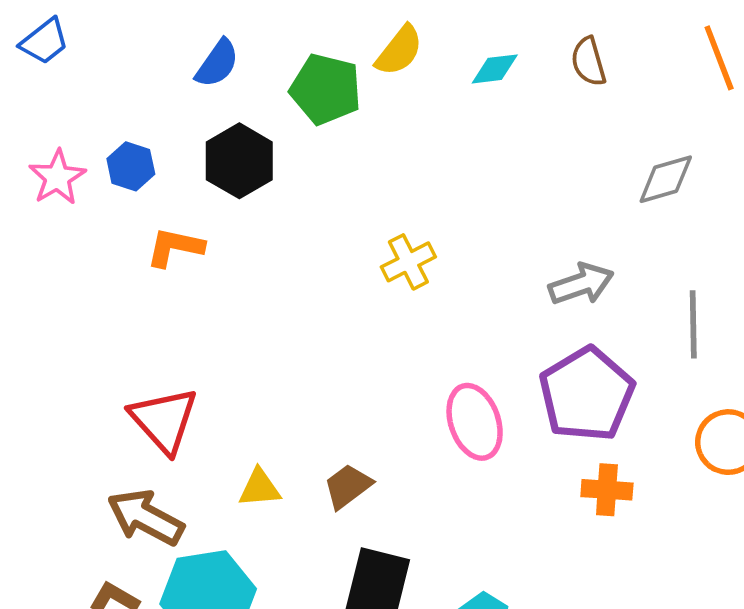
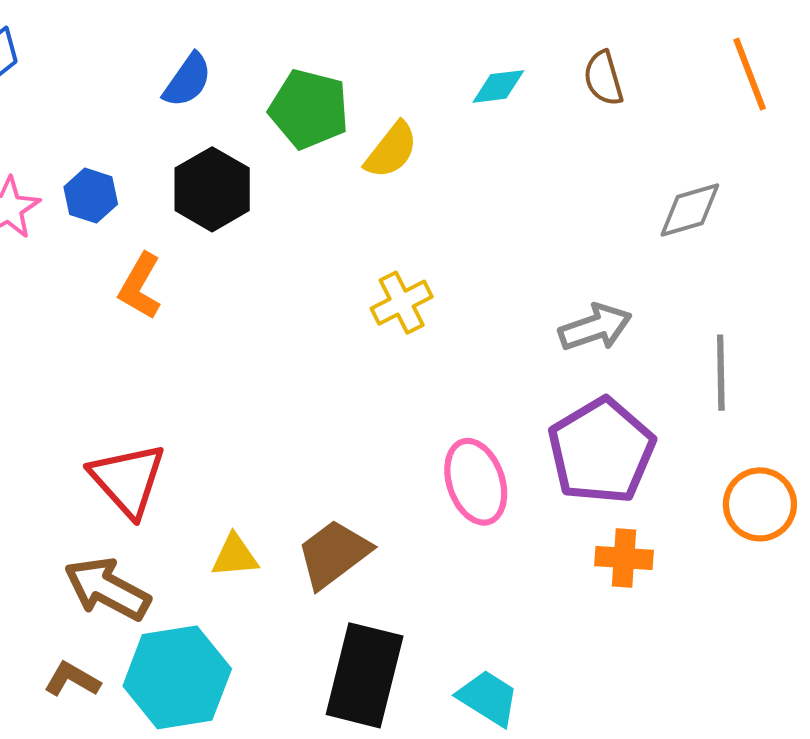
yellow semicircle: (399, 51) -> (391, 150), moved
orange L-shape: (175, 247) -> (140, 286), turned -72
brown trapezoid: (348, 486) -> (334, 554), size x1.4

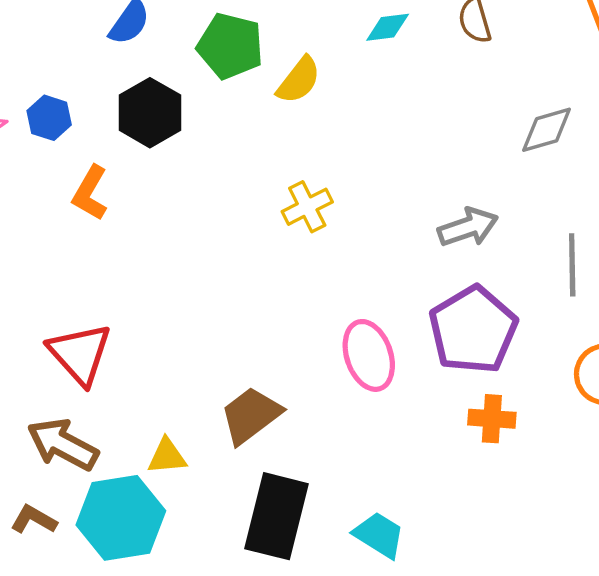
yellow triangle: (235, 556) -> (167, 456), moved

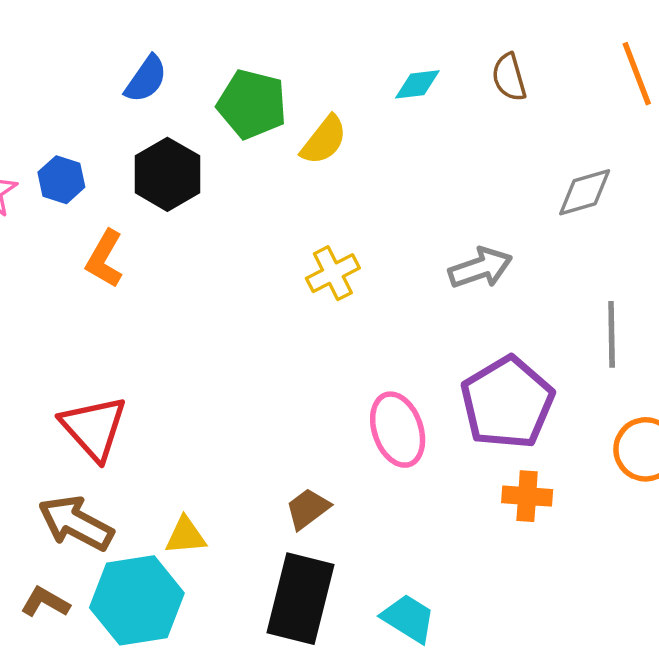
gray arrow: (468, 227) -> (480, 268), moved
brown trapezoid: (251, 415) -> (308, 509), moved, size x0.7

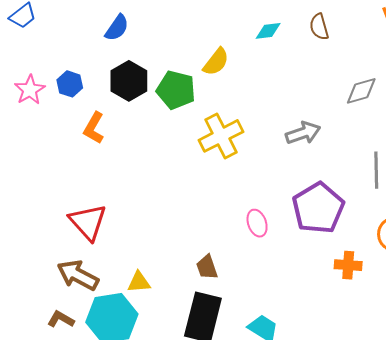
green pentagon: (252, 104) -> (176, 90), moved
yellow cross: (333, 273) -> (221, 136), size x1.5
pink ellipse: (398, 430) -> (257, 223), size x0.7
orange cross: (527, 496) -> (348, 265), moved
brown trapezoid: (308, 509) -> (207, 267), turned -72

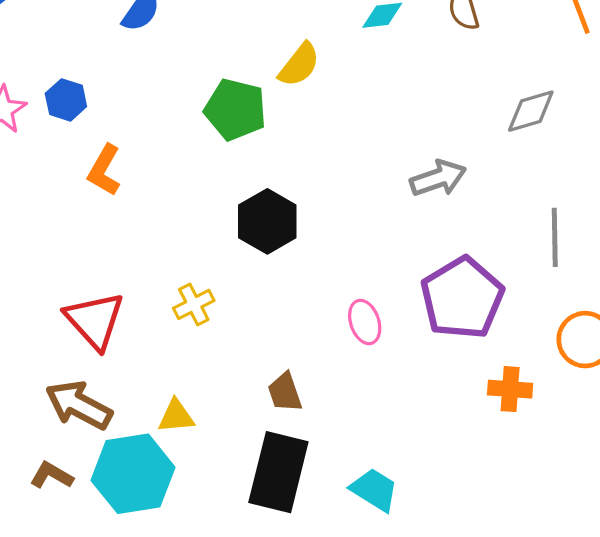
black hexagon: (129, 81) -> (267, 221), moved
yellow cross: (221, 136) -> (194, 304), moved, size x0.6

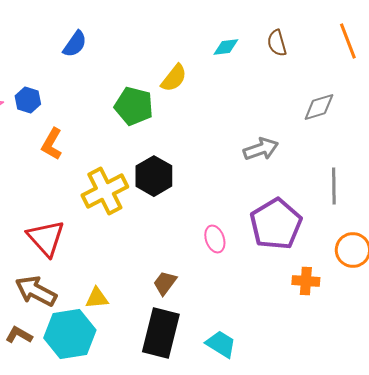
yellow cross: (194, 304) -> (105, 191), moved, size x1.8
brown trapezoid: (285, 392) -> (165, 283), turned 56

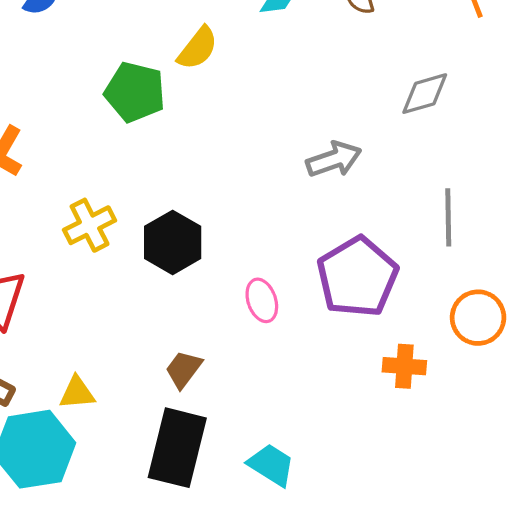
black hexagon: (154, 176) -> (173, 242), moved
yellow cross: (105, 191) -> (90, 225), size x0.7

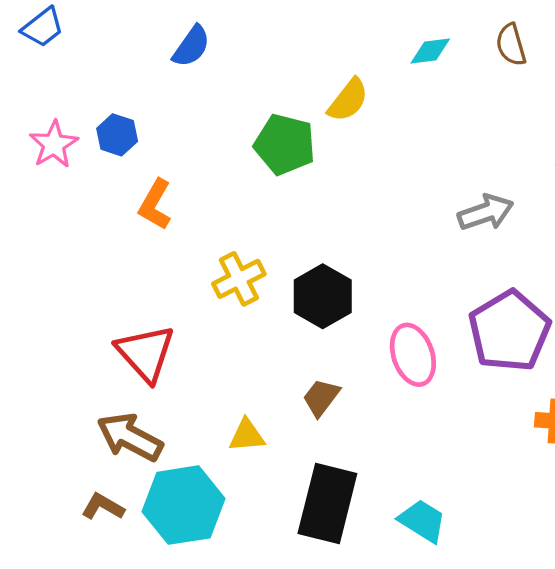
pink ellipse: (262, 300) -> (413, 355), size x1.4
brown trapezoid: (184, 369) -> (321, 398), moved
yellow triangle: (77, 393) -> (247, 435), moved

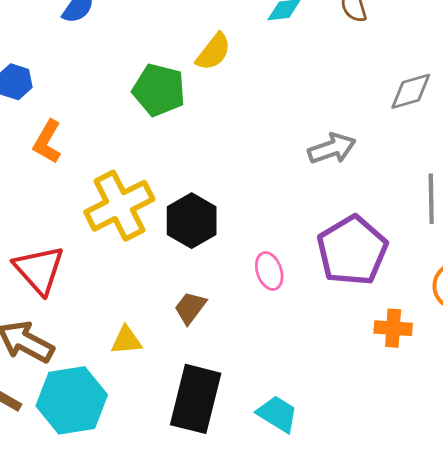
yellow cross: (239, 279) -> (119, 206), size x1.5
pink ellipse: (413, 355) -> (269, 271), size x0.7

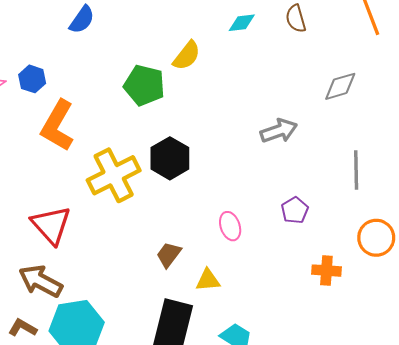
orange L-shape: (47, 142) -> (58, 126), size x1.5
black hexagon: (192, 221) -> (170, 158), moved
purple pentagon: (352, 251) -> (295, 210), size x0.5
yellow triangle: (126, 340) -> (208, 280), moved

